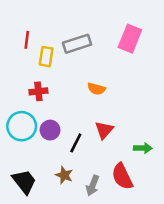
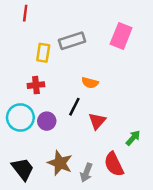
red line: (27, 40) -> (25, 13), moved
black line: (76, 143) -> (74, 107), moved
green arrow: (143, 148) -> (133, 138), turned -49
brown star: (64, 175) -> (60, 163), size x1.5

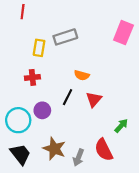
pink rectangle: (121, 36) -> (123, 33), moved
cyan circle: (20, 117) -> (18, 120), moved
red triangle: (97, 121) -> (94, 99), moved

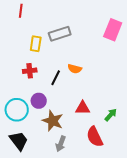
black line: (68, 97) -> (56, 78), moved
red triangle: (94, 99) -> (83, 108), moved, turned 49
brown star: (54, 149) -> (53, 121), moved
gray arrow: (78, 157) -> (61, 144), moved

